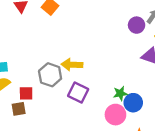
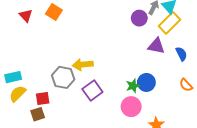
purple square: (78, 92) -> (92, 91), turned 36
blue circle: (133, 103) -> (146, 82), moved

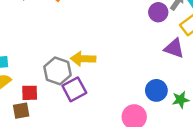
green star: (133, 86) -> (181, 100), moved
purple square: (92, 91) -> (74, 89), moved

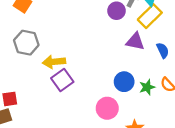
gray hexagon: (58, 71) -> (26, 43), moved
purple square: (74, 89) -> (62, 80), moved

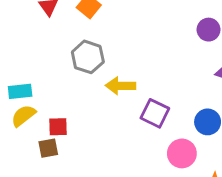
purple square: (62, 80) -> (155, 113), moved, turned -35

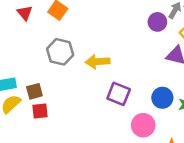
yellow arrow: (121, 86) -> (98, 62), moved
brown square: (48, 148) -> (34, 91), moved

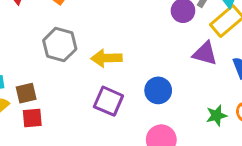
purple square: (119, 94) -> (108, 101), moved
blue circle: (162, 98) -> (158, 90), moved

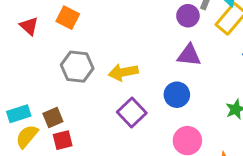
purple triangle: (205, 53) -> (189, 55), moved
purple square: (108, 101) -> (132, 112), turned 32

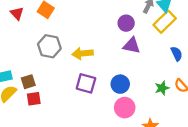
purple circle: (188, 16) -> (126, 23), moved
blue circle: (177, 95) -> (120, 84), moved
purple square: (132, 112) -> (86, 83), turned -36

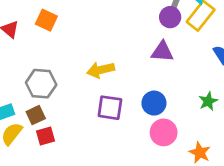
purple circle: (126, 23) -> (170, 17), moved
gray hexagon: (49, 46) -> (41, 84), moved

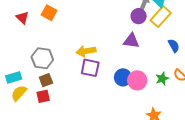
purple square: (110, 108) -> (90, 68), moved
brown square: (36, 115) -> (46, 80), moved
pink circle: (164, 132) -> (137, 80), moved

